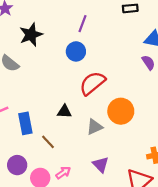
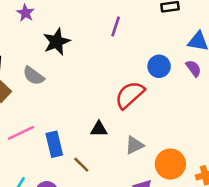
blue circle: (76, 51) -> (159, 66), moved
orange circle: (121, 111) -> (170, 164), moved

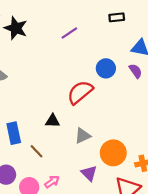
purple line: (116, 26) -> (69, 33), turned 36
black star: (57, 42) -> (16, 28), moved, turned -30

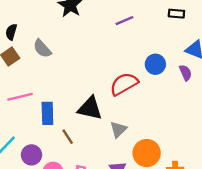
black triangle: (53, 121) -> (90, 108), size x1.6
gray triangle: (83, 136) -> (118, 129), turned -30

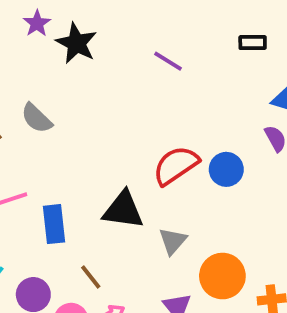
purple line: (124, 21) -> (168, 61), turned 60
blue circle: (155, 64) -> (226, 169), moved
brown line: (68, 137) -> (91, 277), moved

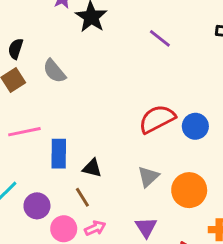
black triangle: (123, 210) -> (92, 168), moved, size x0.6
orange circle: (222, 276) -> (189, 190), moved

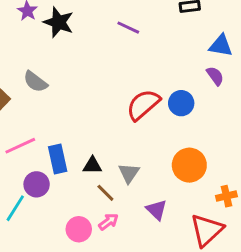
gray triangle: (148, 177) -> (129, 173), moved
brown line: (82, 197) -> (105, 193), moved
purple circle: (37, 206) -> (37, 184), moved

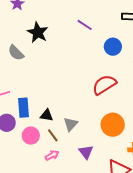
black star: (58, 22) -> (38, 32), moved
blue circle: (181, 103) -> (113, 47), moved
red semicircle: (143, 105) -> (104, 85), moved
pink circle: (79, 229) -> (31, 136), moved

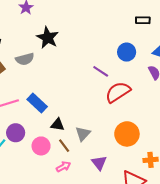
purple line: (85, 25) -> (101, 71), moved
gray semicircle: (16, 53) -> (25, 59), turned -60
blue rectangle: (23, 108) -> (37, 103), moved, turned -42

